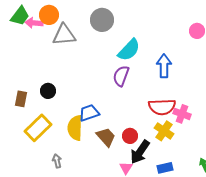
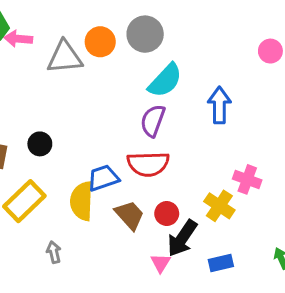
orange circle: (49, 15) -> (100, 42), moved
gray circle: (102, 20) -> (145, 34), moved
red semicircle: (162, 107) -> (148, 164), moved

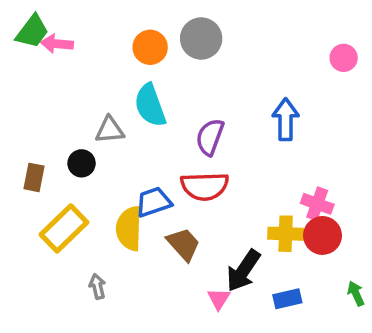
gray triangle: (65, 57) -> (110, 130), moved, size x0.7
cyan semicircle: (165, 80) -> (150, 105), moved, turned 117
yellow cross: (219, 206) -> (286, 234), turned -32
red circle: (167, 214) -> (322, 235), moved, size x1.4

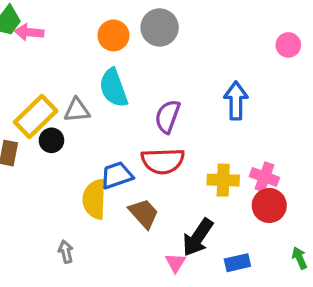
yellow rectangle: (64, 228) -> (36, 116), moved
yellow cross: (286, 234) -> (223, 180), moved

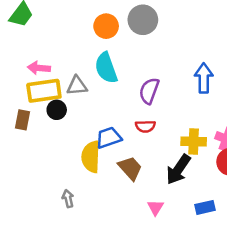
pink arrow: (29, 32) -> (39, 68), moved
yellow rectangle: (36, 116) -> (44, 91), turned 36
red semicircle: (163, 161) -> (145, 126), size x0.6
black arrow: (198, 237) -> (178, 169), moved

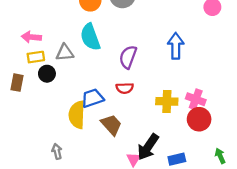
yellow rectangle: (44, 91) -> (36, 57), size x0.6
black arrow: (178, 169) -> (148, 147), moved

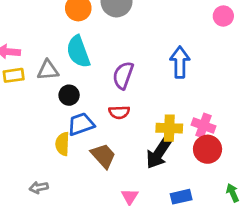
black circle: (47, 74) -> (69, 95), moved
yellow semicircle: (77, 115) -> (62, 144), size x0.7
black arrow: (148, 147) -> (159, 153), moved
gray arrow: (57, 151) -> (39, 187), turned -88

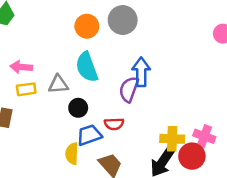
blue arrow: (180, 62) -> (141, 72), moved
red semicircle: (119, 112) -> (114, 124), moved
red circle: (208, 149) -> (192, 156), moved

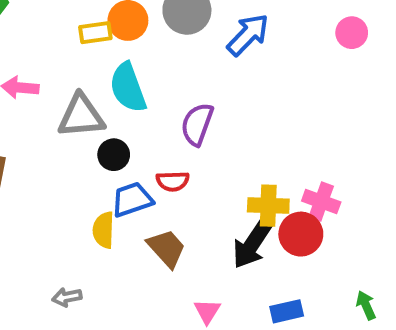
blue arrow: (141, 72) -> (248, 35), moved, turned 44
gray triangle: (58, 84) -> (81, 116), size x1.4
yellow rectangle: (26, 89) -> (95, 33), moved

